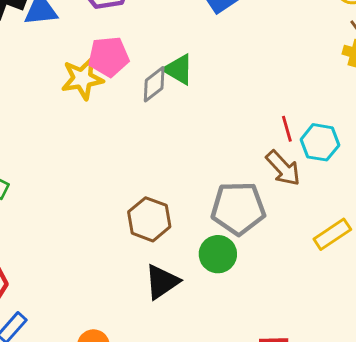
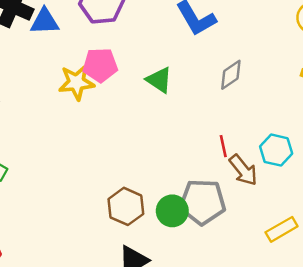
gray diamond: (154, 84) -> (231, 75), moved
red line: (287, 129) -> (223, 146), moved
green circle: (218, 254) -> (172, 211), moved

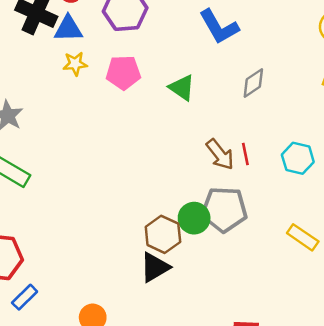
yellow star: (76, 82) -> (75, 64), moved, size x0.7
brown arrow: (243, 170) -> (220, 155), moved
brown hexagon: (126, 206) -> (163, 234), moved
yellow rectangle: (282, 229) -> (303, 237), turned 64

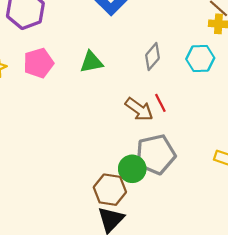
gray diamond: (253, 83) -> (152, 57), moved
green triangle: (182, 88) -> (91, 62), turned -30
cyan hexagon: (298, 158) -> (200, 58), moved

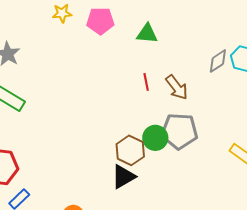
gray diamond: (152, 57) -> (218, 61), moved
red line: (160, 103) -> (146, 82), moved

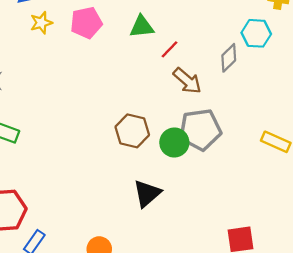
gray diamond: (218, 61) -> (229, 58), moved
red line: (146, 82) -> (169, 49), moved, turned 66
brown hexagon: (130, 150) -> (132, 131), moved

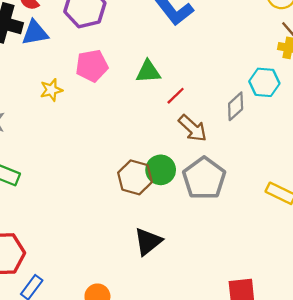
yellow star: (41, 23) -> (51, 90), moved
gray pentagon: (200, 130) -> (204, 178), turned -30
green circle: (174, 143) -> (161, 170), moved

